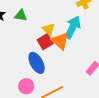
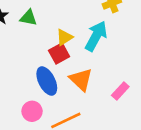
yellow triangle: (49, 29) -> (64, 37), turned 40
orange triangle: (60, 41) -> (81, 80), moved

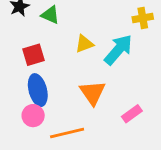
red square: (59, 54) -> (34, 55), moved
blue ellipse: (47, 81) -> (38, 90), moved

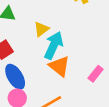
cyan arrow: (118, 50) -> (54, 45), moved

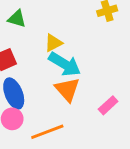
cyan arrow: (54, 45) -> (65, 64), turned 88

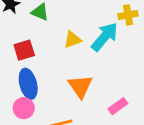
cyan arrow: (65, 64) -> (105, 37), moved, turned -88

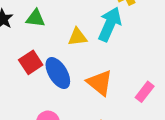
yellow triangle: (72, 40) -> (77, 37), turned 30
blue ellipse: (28, 84) -> (58, 73), moved

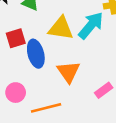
yellow triangle: (77, 37) -> (61, 28), size x1.5

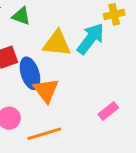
orange triangle: (68, 72) -> (46, 90), moved

